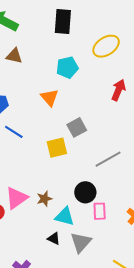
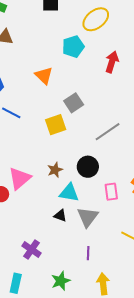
cyan pentagon: (67, 67) -> (73, 47), moved
brown star: (44, 199) -> (55, 170), moved
pink rectangle: (100, 211) -> (111, 192), moved

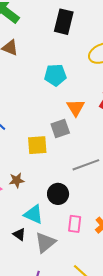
cyan pentagon: (73, 47) -> (55, 75), moved
orange triangle: (44, 76) -> (76, 108), moved
brown star: (55, 170) -> (17, 180), moved

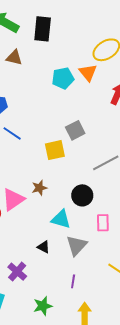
black rectangle: (64, 22) -> (43, 29), moved
orange triangle: (76, 108) -> (88, 73), moved
black triangle: (19, 234) -> (44, 247), moved

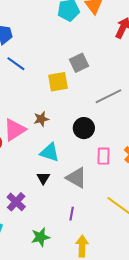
cyan triangle: (61, 219) -> (50, 152), moved
gray triangle: (77, 245) -> (76, 178), turned -45
black triangle: (44, 247) -> (43, 178), turned 32

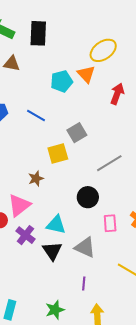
blue line: (16, 64) -> (36, 115), moved
brown star: (41, 119) -> (36, 179), moved
black triangle: (43, 178) -> (52, 251), size x1.5
purple cross: (16, 202) -> (25, 235), moved

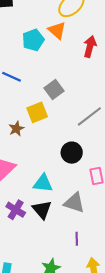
brown star: (36, 179) -> (16, 129), moved
purple cross: (25, 235) -> (16, 210), moved

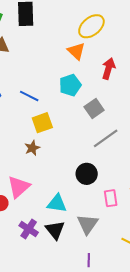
cyan pentagon: (33, 40) -> (70, 85), moved
gray square: (54, 89) -> (94, 109), moved
yellow square: (37, 112) -> (42, 123), moved
gray triangle: (74, 203) -> (87, 224), turned 45

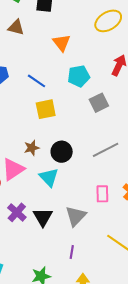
orange triangle: (76, 51) -> (62, 43), moved
gray line: (106, 138) -> (106, 150), moved
brown star: (32, 148) -> (32, 148), moved
black circle: (87, 174) -> (62, 152), moved
cyan triangle: (57, 203) -> (49, 177), moved, turned 30

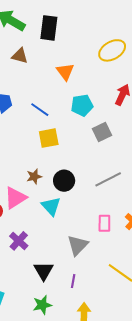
black triangle: (43, 217) -> (44, 271), moved

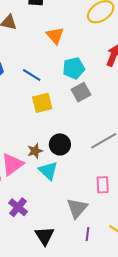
gray square: (102, 132) -> (81, 92), moved
brown star: (34, 176) -> (35, 151), moved
purple line: (73, 281) -> (87, 234), moved

